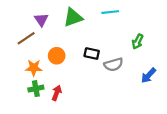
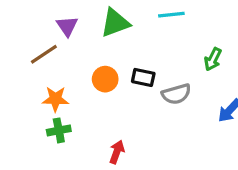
orange circle: (57, 56) -> (105, 79), moved
red arrow: (57, 93) -> (117, 152), moved

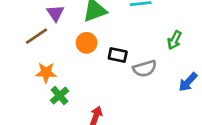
orange circle: (105, 79) -> (87, 43), moved
green cross: (59, 130) -> (60, 96), moved, turned -30

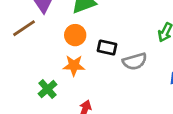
orange star: (46, 73) -> (74, 66), moved

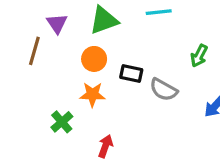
brown line: (24, 28) -> (34, 51), turned -40
gray semicircle: (135, 61) -> (164, 90), turned 45

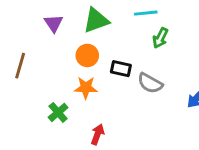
brown line: (34, 51) -> (20, 66), moved
green arrow: (199, 56) -> (160, 38), moved

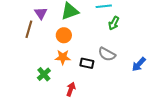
brown line: (20, 66) -> (29, 29), moved
black rectangle: (121, 69) -> (87, 63), moved

